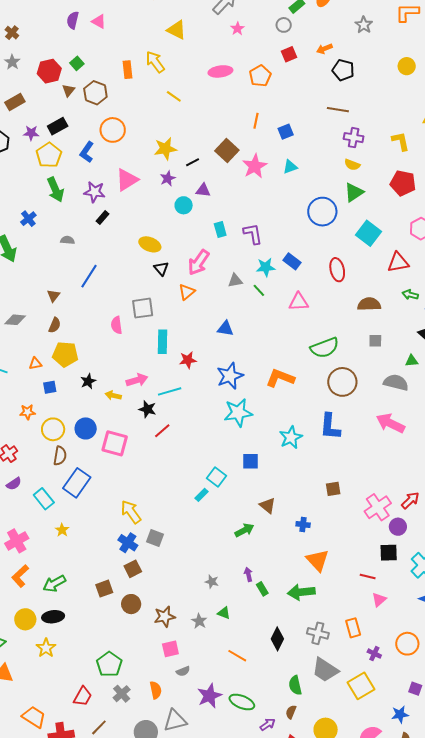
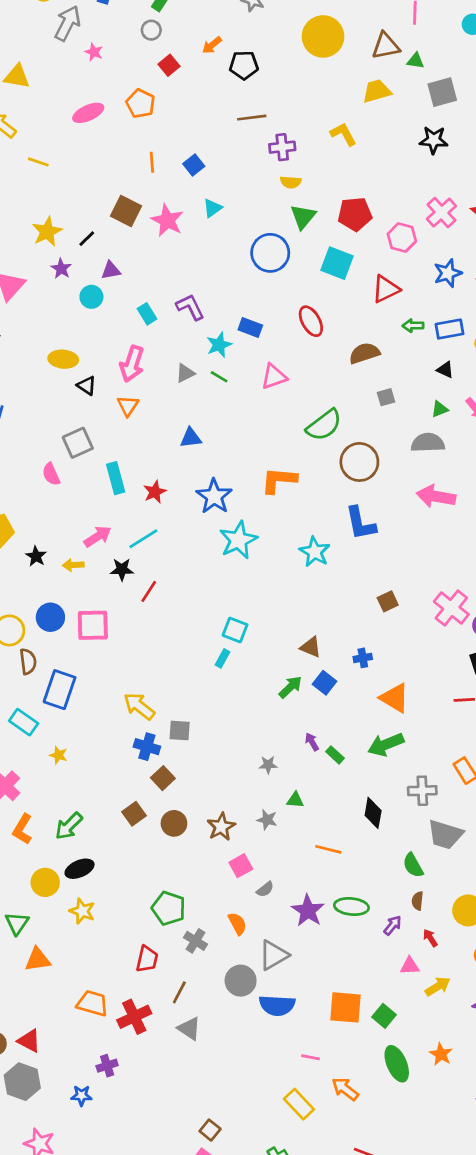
yellow circle: (407, 66) -> (323, 36), size x1.8
red pentagon: (403, 183) -> (355, 214), moved
blue square: (250, 461) -> (325, 683), moved, turned -36

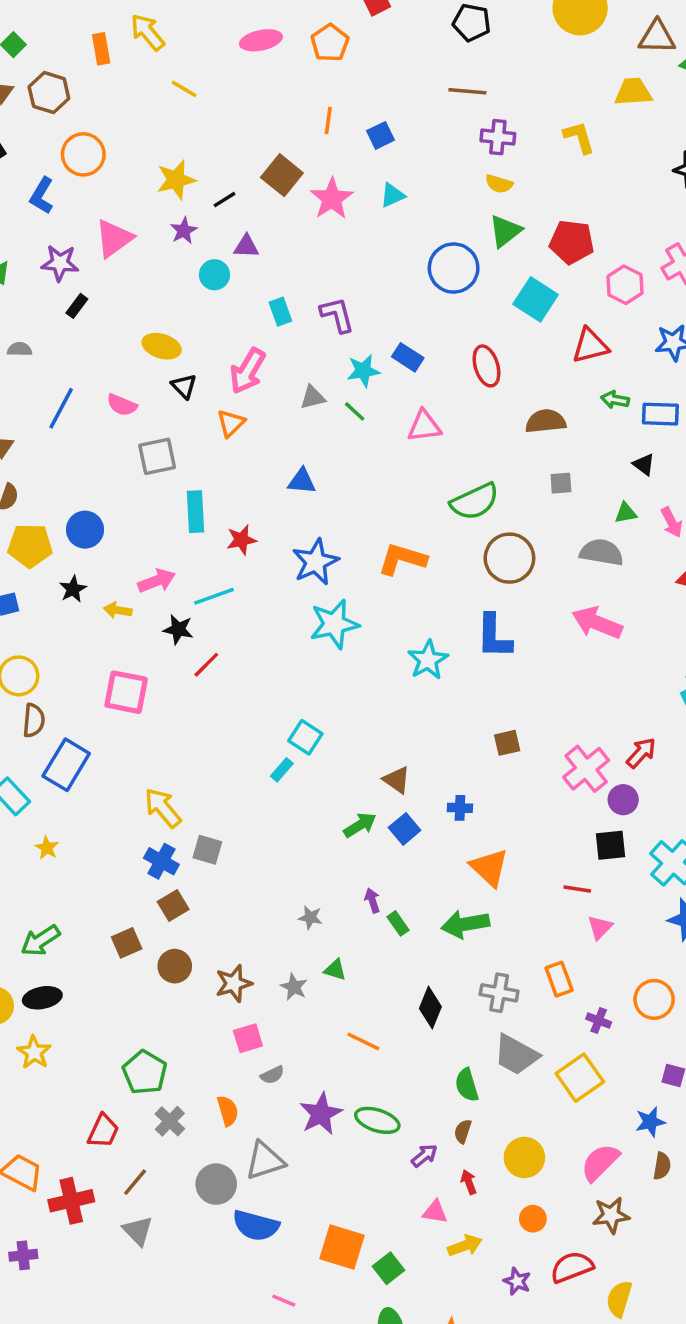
pink semicircle: (51, 474) -> (122, 405), moved, turned -55
blue circle: (50, 617) -> (85, 530), moved

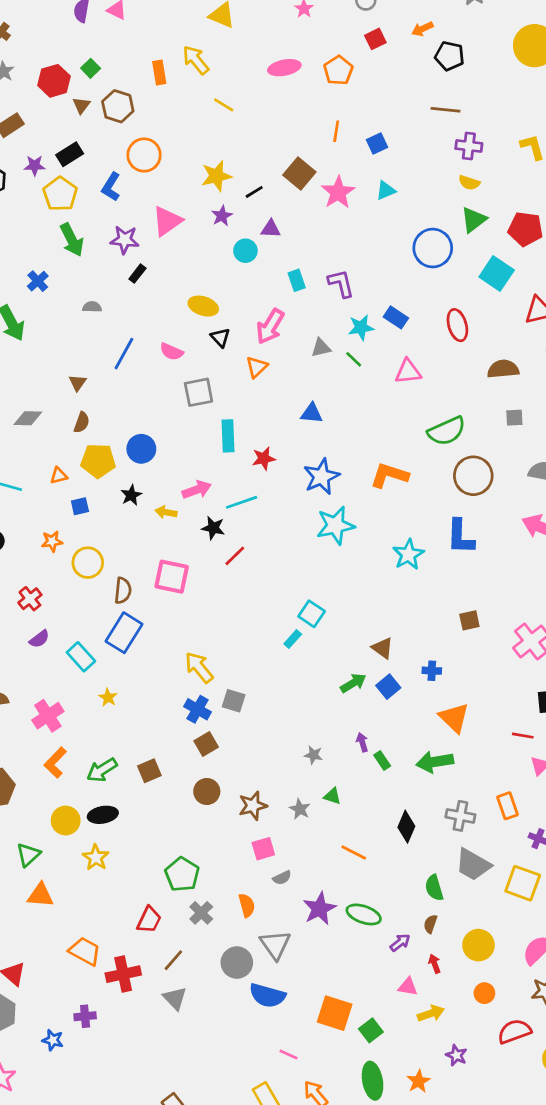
brown semicircle: (34, 720) -> (123, 591), moved
brown square: (127, 943) -> (149, 771), moved
yellow square: (580, 1078) -> (523, 883), turned -36
gray triangle: (265, 1161) -> (275, 945), turned -48
purple star: (517, 1281) -> (456, 1055), moved

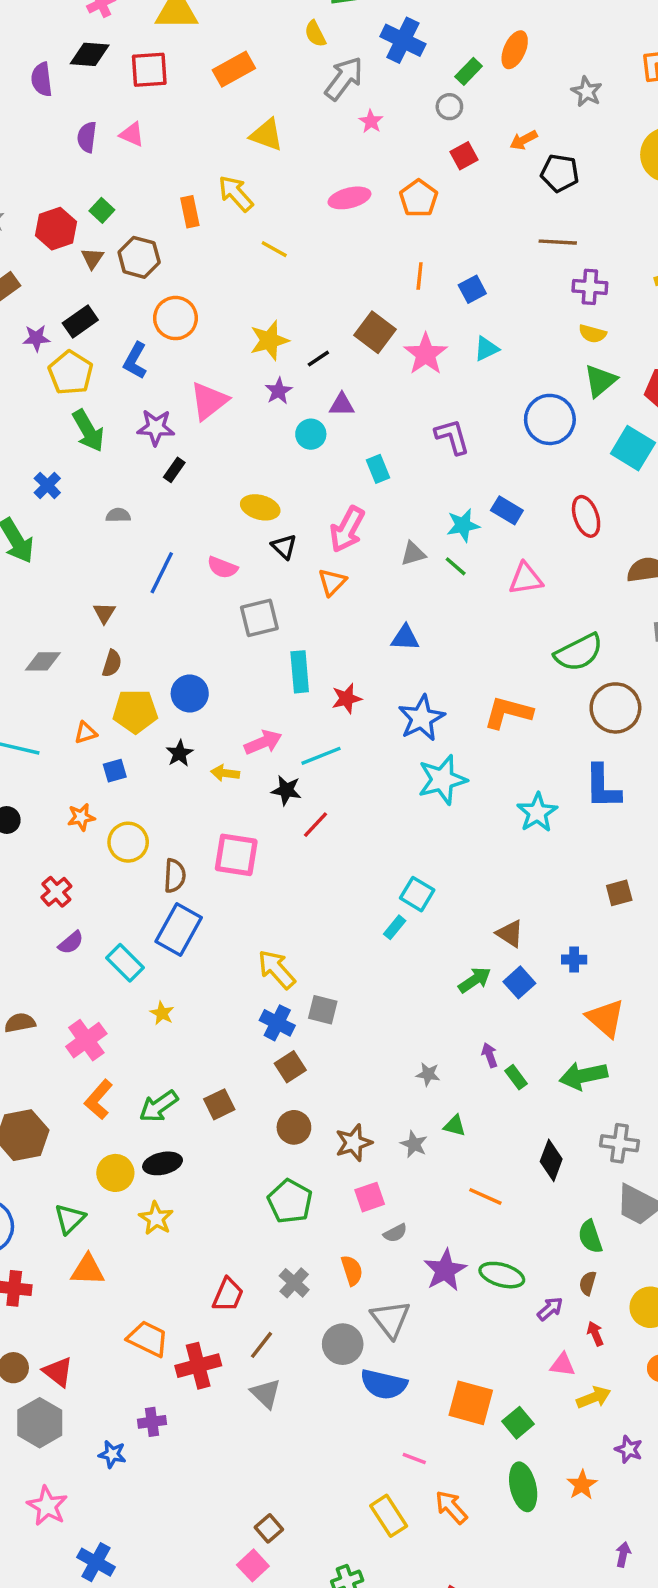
purple L-shape: (341, 283) -> (452, 437), moved
green pentagon: (182, 874) -> (290, 1201), moved

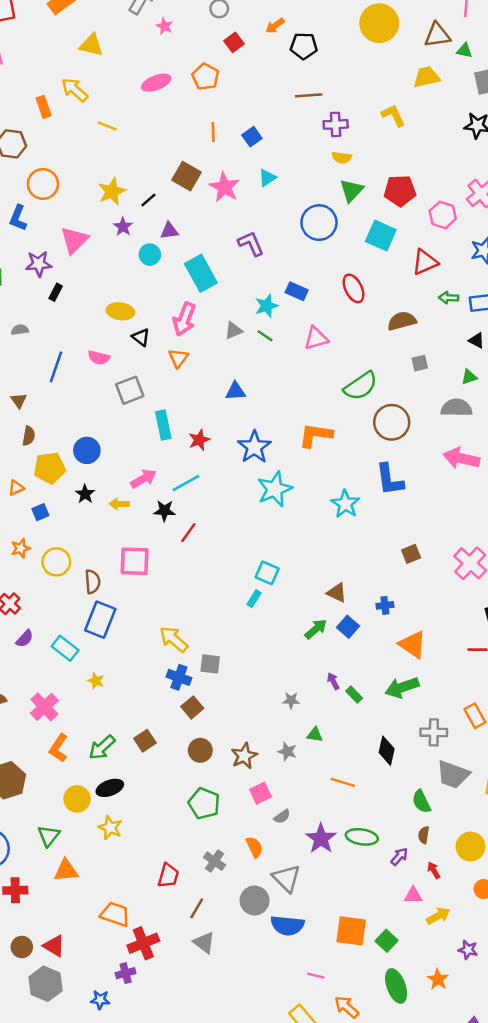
cyan rectangle: (378, 469) -> (201, 273), size x1.8
red cross: (198, 1366) -> (143, 943), moved

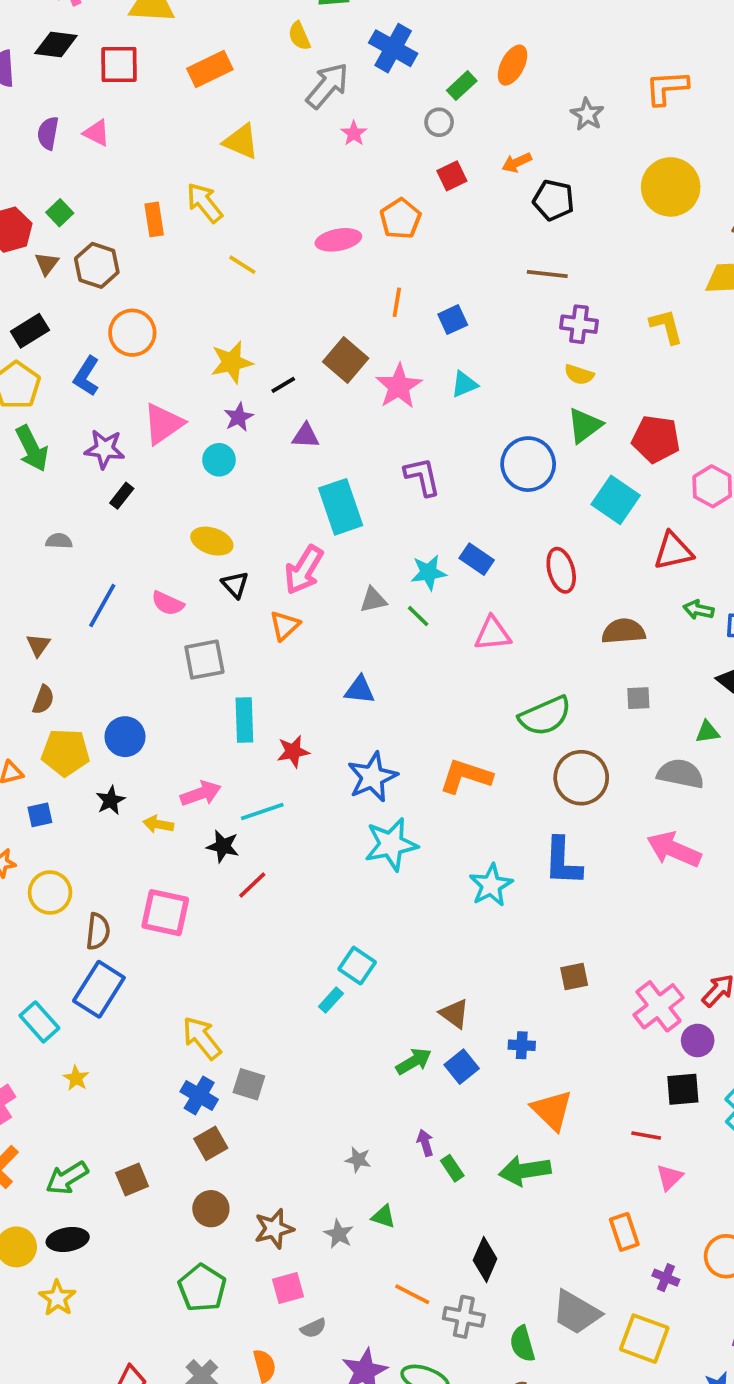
pink ellipse: (156, 83) -> (338, 240), moved
cyan circle: (150, 255) -> (219, 460), moved
gray cross: (434, 732) -> (464, 1317), moved

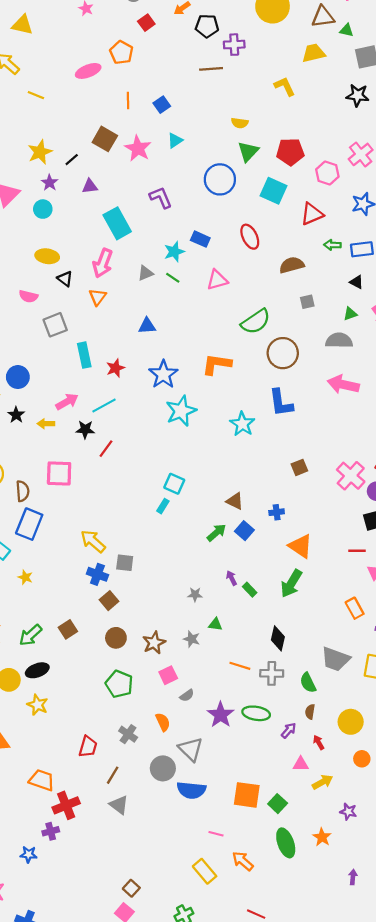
purple cross: (579, 324) -> (234, 45), moved
green arrow: (525, 1171) -> (291, 583), turned -40

